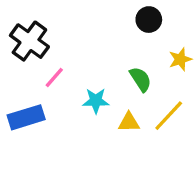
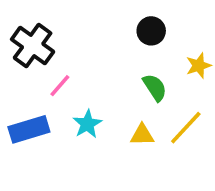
black circle: (149, 20) -> (151, 31), moved
cyan star: (96, 101) -> (87, 124), moved, turned -30

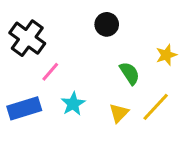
black circle: (151, 31) -> (107, 24), moved
yellow triangle: (142, 135) -> (119, 113), turned -45

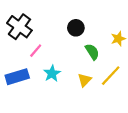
black circle: (107, 24) -> (76, 28), moved

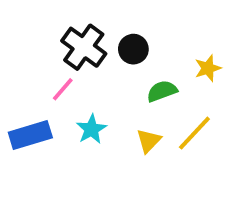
black cross: (19, 27) -> (84, 47), moved
green semicircle: (92, 52) -> (162, 91), turned -77

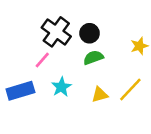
green semicircle: (162, 91) -> (93, 58), moved
yellow triangle: (149, 141) -> (100, 95), turned 30

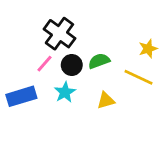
black circle: (89, 33) -> (72, 65), moved
yellow line: (130, 89) -> (138, 77), moved, turned 72

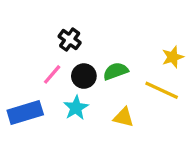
black cross: (59, 34) -> (70, 40), size x0.6
yellow triangle: (106, 100) -> (124, 117), turned 30

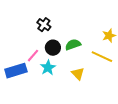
pink line: (52, 74) -> (33, 56), moved
yellow triangle: (124, 117) -> (78, 74), turned 32

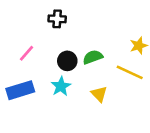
black cross: (44, 25) -> (57, 19), moved, turned -32
pink line: (33, 56) -> (27, 53), moved

